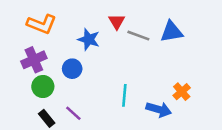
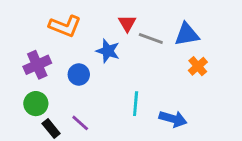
orange L-shape: (42, 24) -> (65, 26), moved
blue star: (89, 39) -> (108, 51), moved
green circle: (43, 87) -> (36, 104), moved
orange cross: (182, 92) -> (198, 66), moved

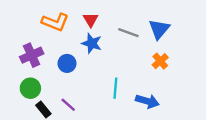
red triangle: (127, 23) -> (91, 20), moved
blue triangle: (187, 34) -> (159, 29), turned -40
orange cross: (198, 66) -> (160, 61), moved

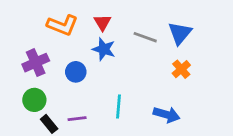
cyan line: (115, 88) -> (119, 107), moved
purple line: (68, 105) -> (77, 119), turned -49

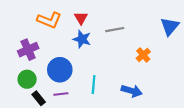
blue triangle: (180, 33) -> (170, 26), moved
gray line: (145, 37) -> (115, 30), turned -30
blue circle: (76, 72) -> (60, 70), moved, size x1.5

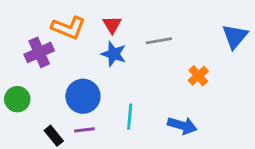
purple cross: (28, 50) -> (39, 52), moved
green circle: (27, 79) -> (17, 99), moved

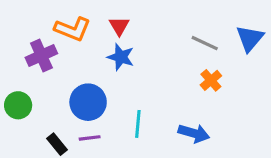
gray line: (159, 41) -> (205, 43), moved, turned 35

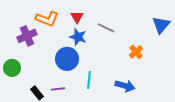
gray line: (205, 43) -> (106, 28), moved
blue circle: (88, 102) -> (67, 59), moved

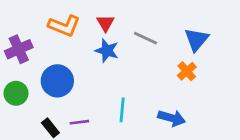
blue triangle: (161, 25) -> (196, 40), moved
purple cross: (27, 36) -> (19, 49), moved
blue circle: (67, 59) -> (57, 81), moved

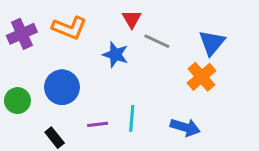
red triangle: (106, 23) -> (132, 19), moved
purple cross: (19, 49) -> (22, 34), moved
orange cross: (187, 71) -> (201, 77), size x1.4
purple line: (79, 122) -> (98, 124), moved

